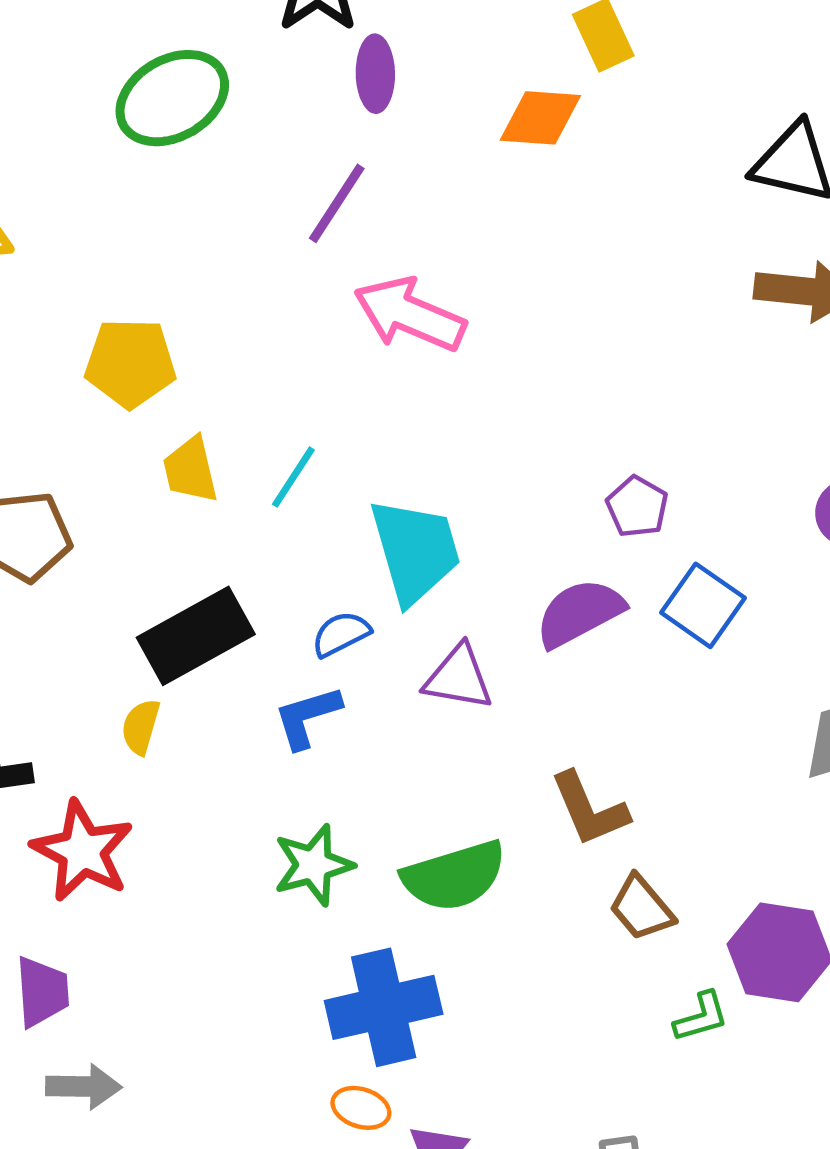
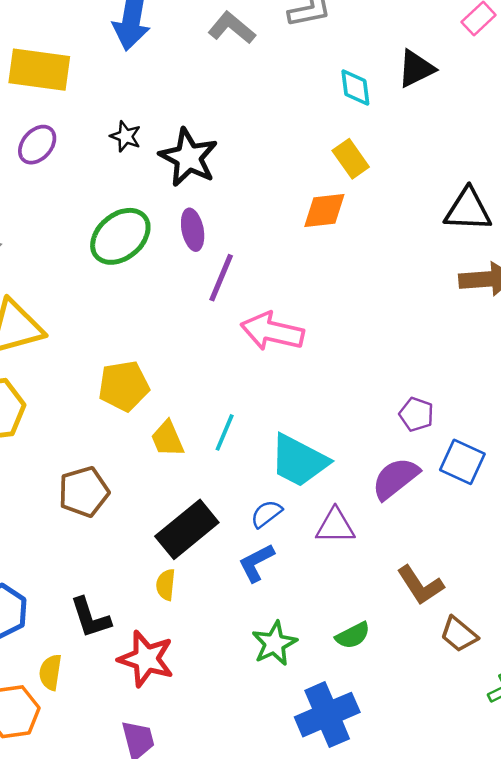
purple ellipse: (375, 74) -> (193, 230), moved
cyan trapezoid: (415, 551) -> (299, 461), turned 144
green semicircle: (454, 876) -> (353, 635), size x0.6

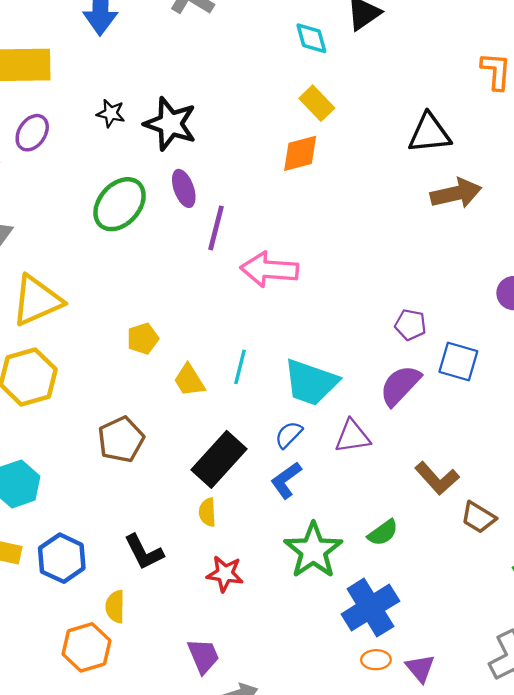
yellow pentagon: (124, 386) -> (143, 339), size x0.7
green star: (274, 643) -> (313, 550), size x1.4
red star: (146, 659) -> (225, 574), moved, size x0.7

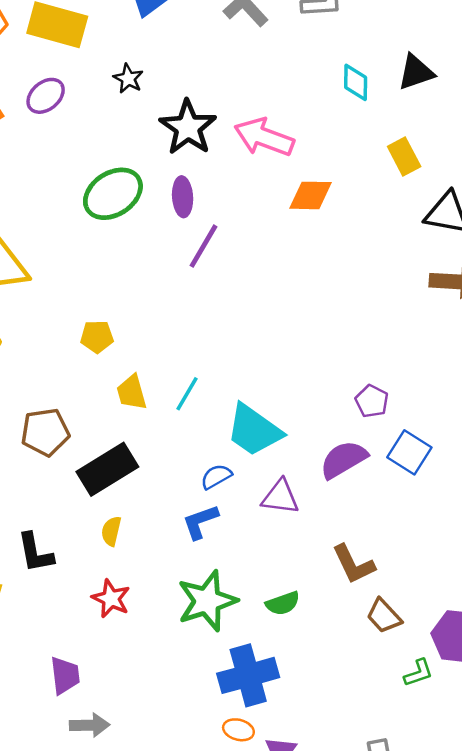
yellow rectangle: (317, 103) -> (404, 157), moved
black star: (111, 113) -> (128, 79), moved
pink arrow: (269, 269) -> (264, 137), moved
black rectangle: (219, 459) -> (107, 469), moved

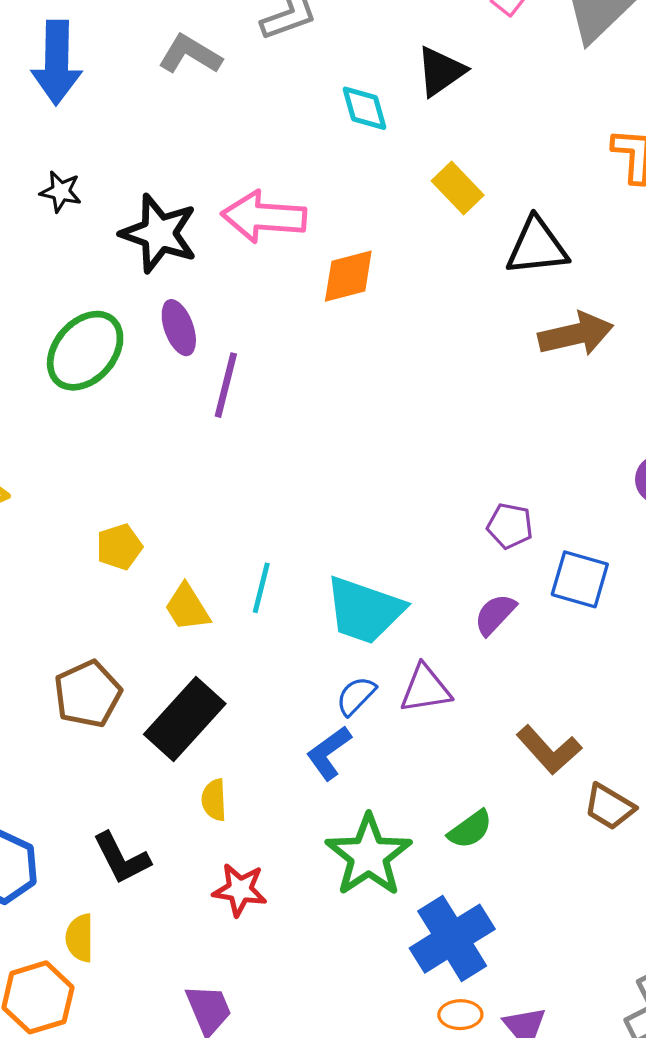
purple semicircle: (344, 460) -> (495, 614), size x0.7
blue semicircle: (216, 477) -> (356, 696), moved

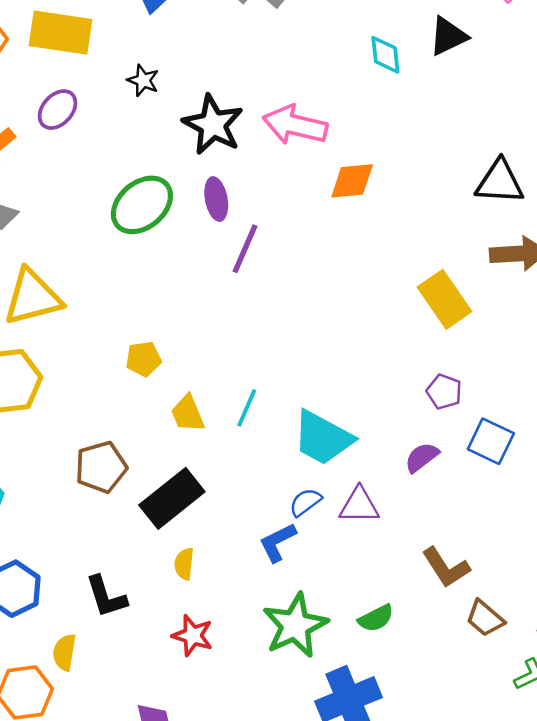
yellow rectangle: (458, 188) -> (444, 299), moved, size x1.4

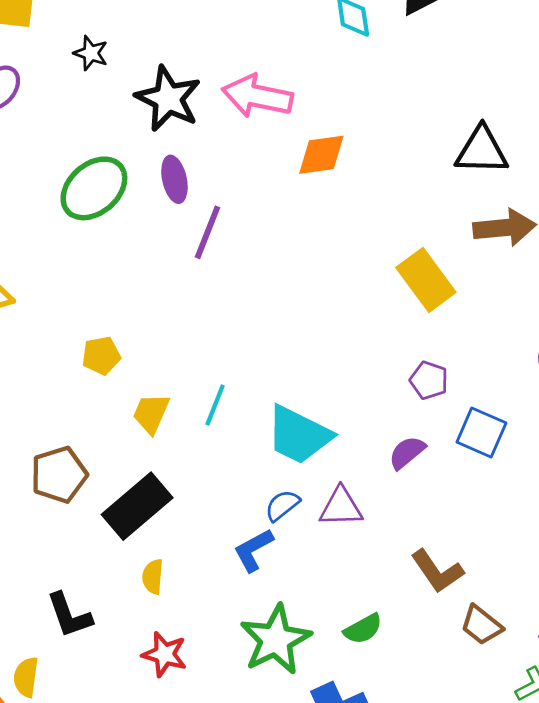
yellow trapezoid: (188, 414) -> (151, 413), turned 48

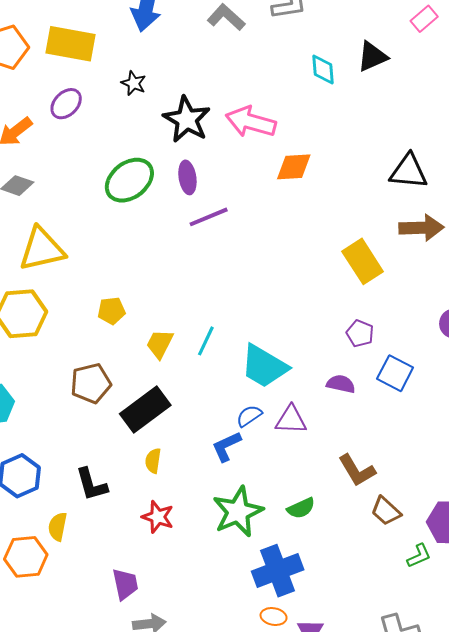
purple line: (208, 232) -> (209, 217), turned 42
yellow pentagon: (101, 356) -> (111, 311), moved
purple semicircle: (407, 452) -> (341, 384), turned 48

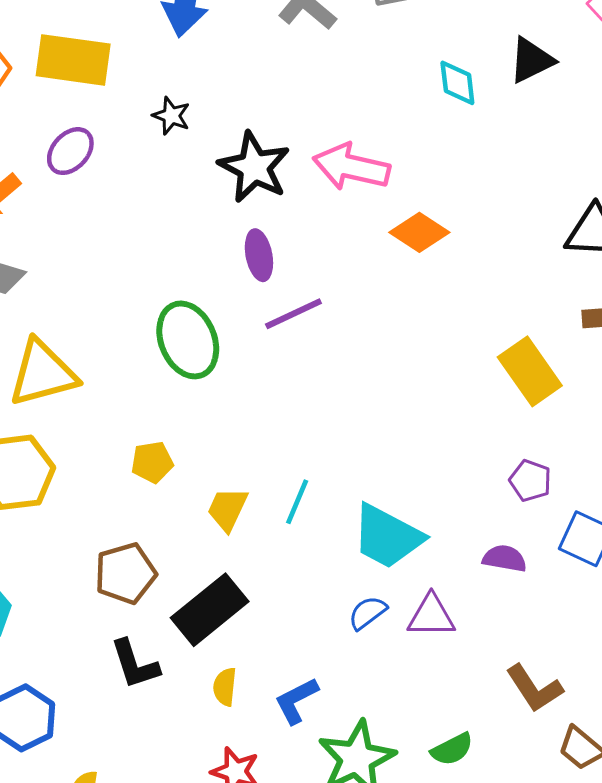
orange diamond: (294, 167) -> (419, 232), turned 39
green ellipse: (129, 180) -> (188, 340), moved, turned -72
blue L-shape: (226, 446) -> (296, 701), moved
black L-shape: (91, 484) -> (135, 664), moved

